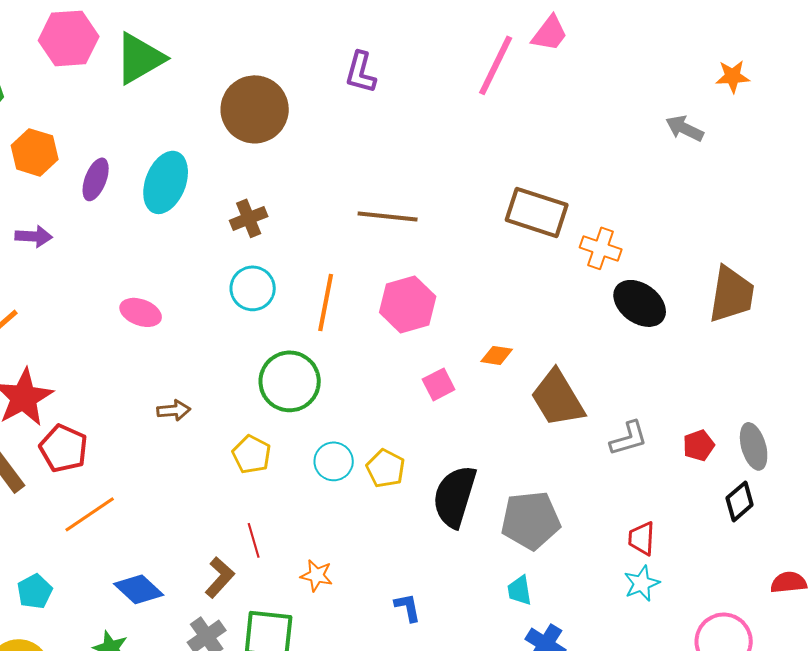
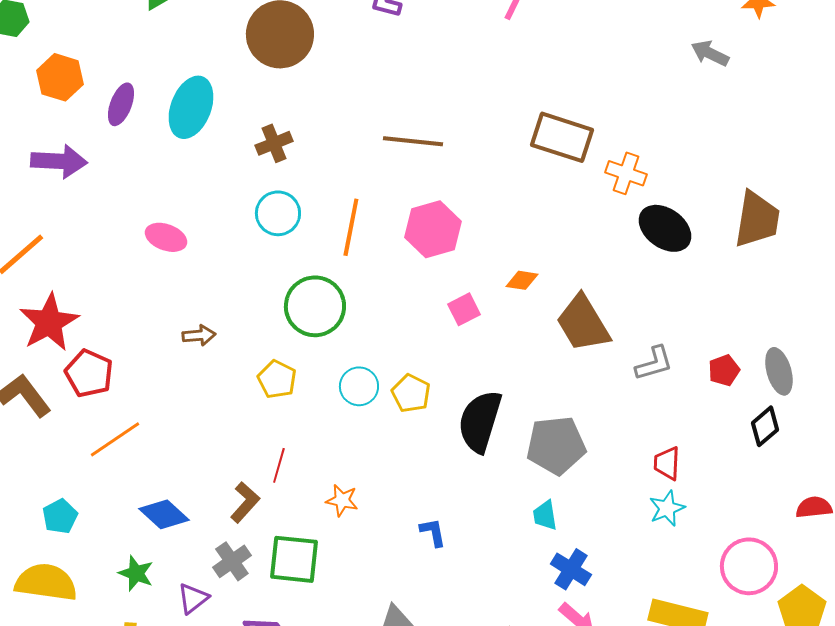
purple arrow: (34, 236) -> (59, 161), size x1.5
red line: (254, 540) -> (279, 465), turned 32

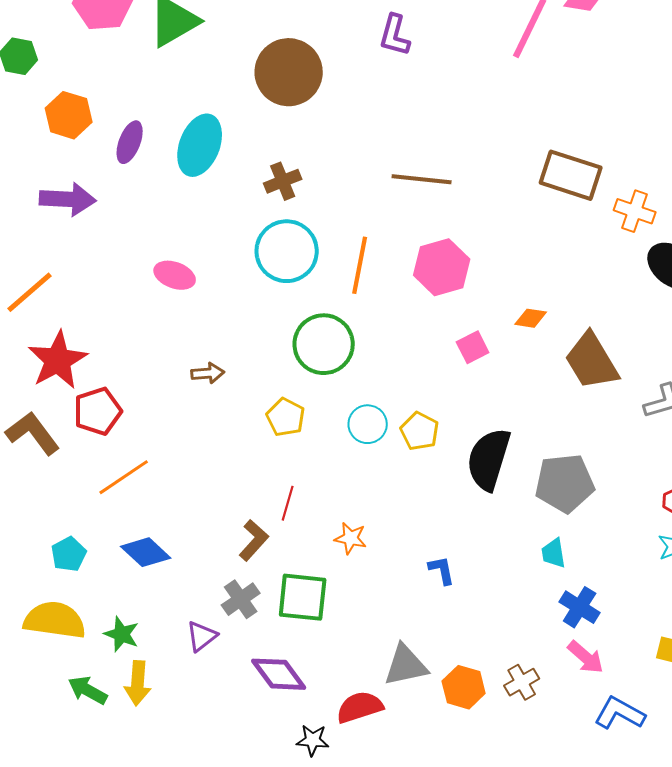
cyan circle: (278, 213) -> (287, 251), size x1.4
red pentagon: (89, 373) -> (98, 411), turned 30
blue diamond: (164, 514) -> (146, 552), moved
green star: (136, 573) -> (122, 634), moved

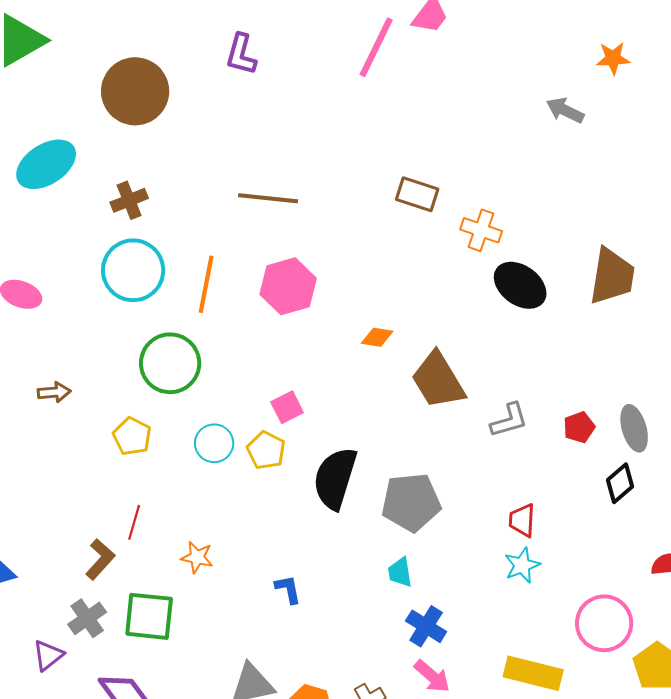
cyan ellipse: (200, 145) -> (46, 164), turned 36
brown rectangle: (571, 175) -> (417, 194), size x0.7
pink square: (473, 347) -> (287, 407), moved

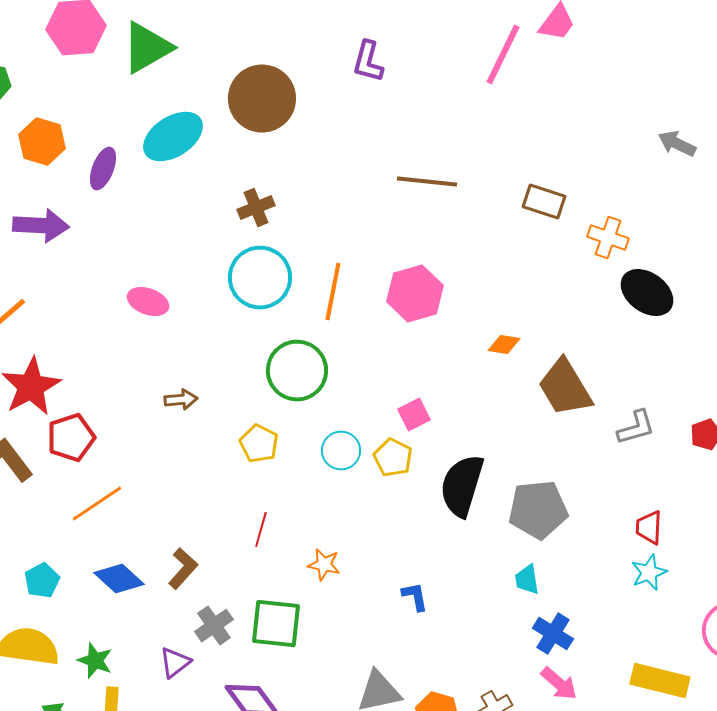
gray arrow: (565, 110) -> (677, 144), moved
cyan ellipse: (46, 164) -> (173, 137), moved
brown line: (268, 198) -> (427, 182), moved
brown L-shape: (100, 559) -> (183, 569), moved

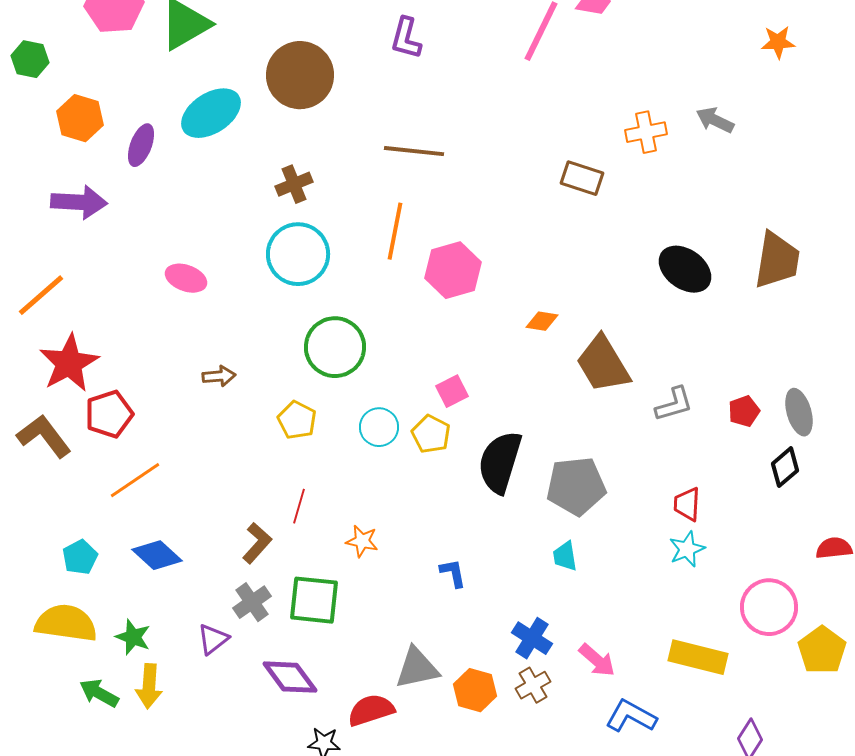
brown line: (427, 182) -> (414, 151), moved
orange cross: (608, 238) -> (646, 132), moved, turned -30
orange line: (333, 292) -> (395, 231), moved
brown L-shape: (183, 569) -> (257, 543), moved
blue cross: (553, 634) -> (532, 638), moved

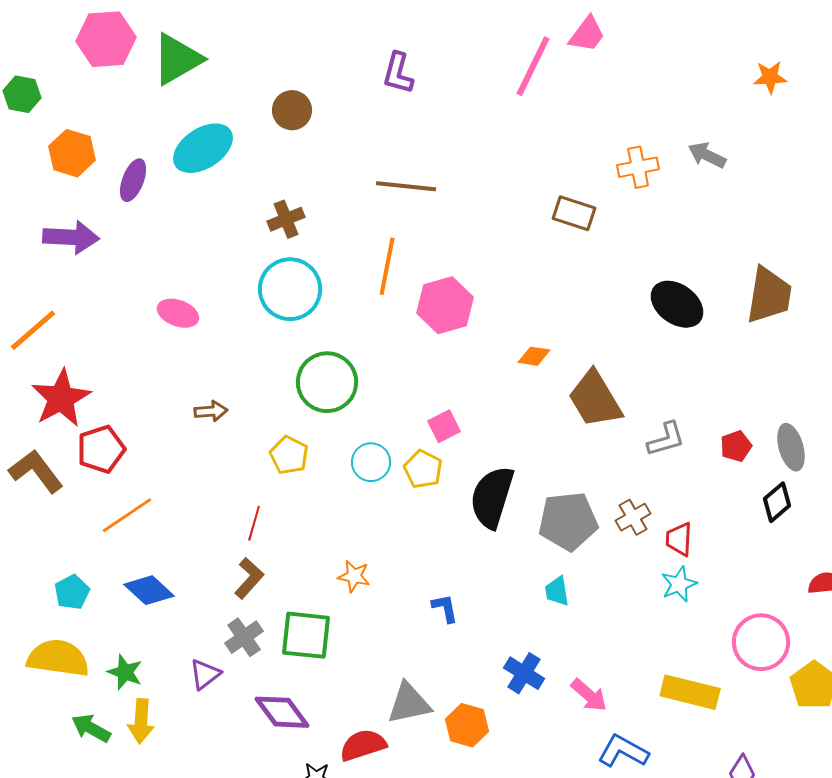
brown circle: (300, 75) -> (292, 110), size x0.6
red line: (299, 506) -> (254, 523), moved
brown cross: (533, 685) -> (633, 517), moved

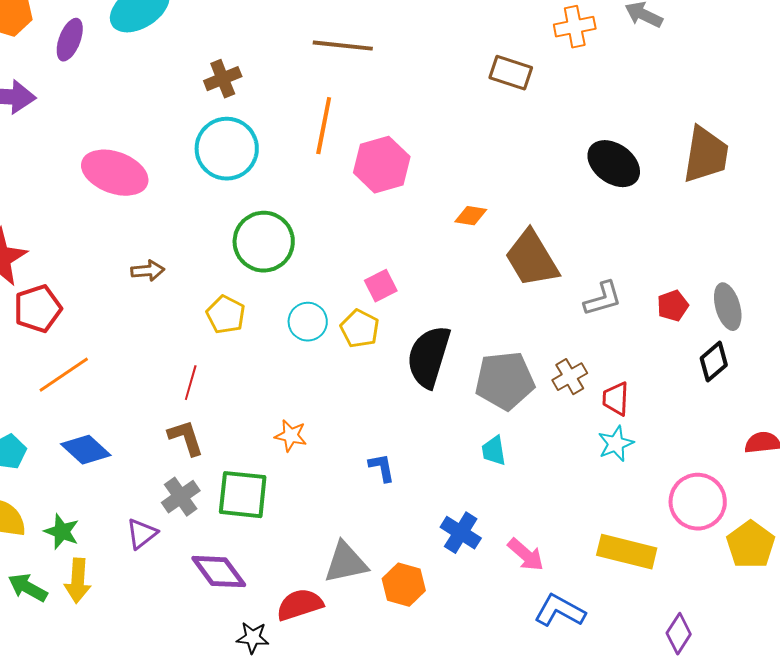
pink ellipse: (178, 313) -> (115, 173), size x1.6
brown L-shape: (249, 578) -> (186, 438), turned -60

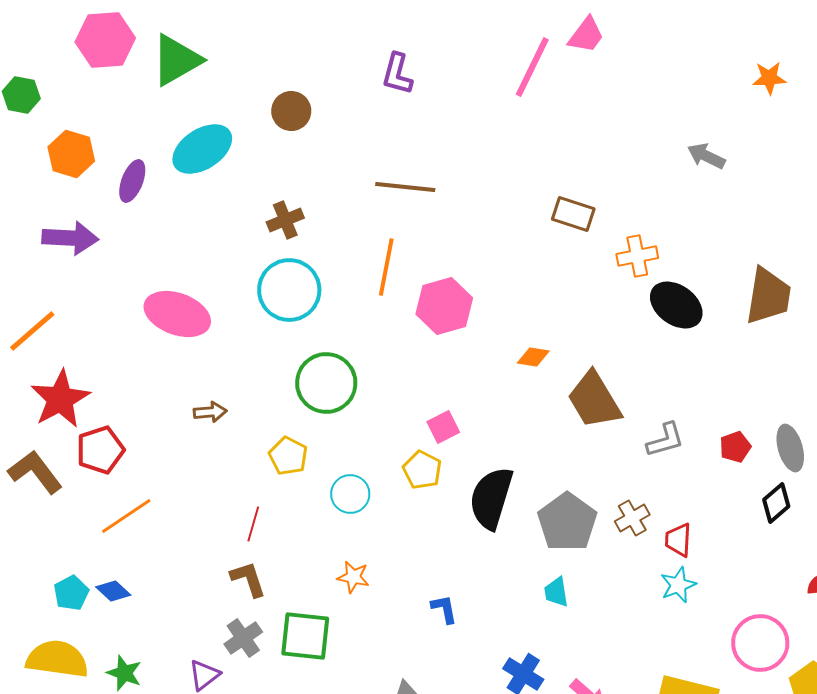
orange cross: (575, 27) -> (637, 256), moved
cyan circle: (308, 322) -> (350, 494), moved
gray pentagon: (505, 381) -> (567, 522), turned -30
blue diamond: (86, 450) -> (113, 591), moved, size x0.7

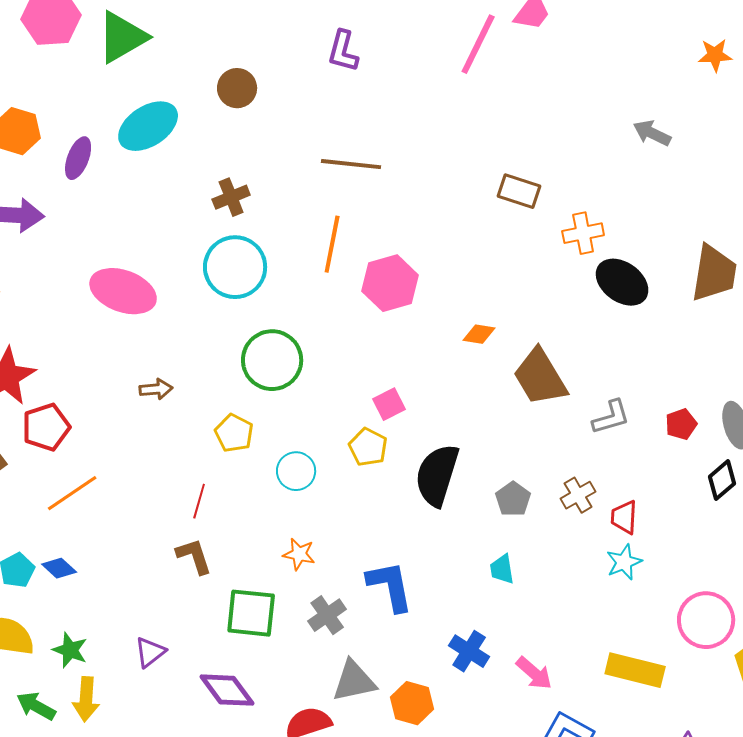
gray pentagon: (567, 522) -> (513, 499), size x0.6
blue L-shape: (444, 609) -> (390, 586), size x1.8
gray cross: (243, 638) -> (327, 615), moved

